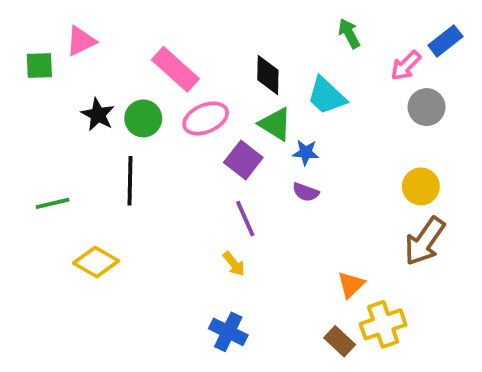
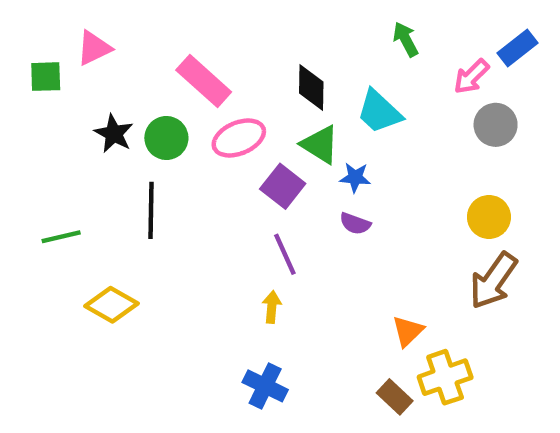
yellow arrow: (234, 264) -> (272, 307), turned -136

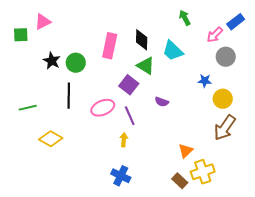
pink rectangle: (204, 81) -> (110, 46), moved, turned 60
pink ellipse: (239, 138) -> (103, 108), moved
blue star: (355, 177) -> (205, 81), moved

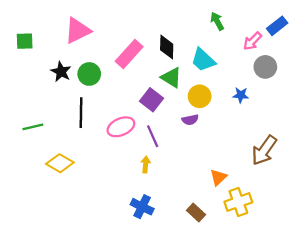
pink triangle: (43, 22) -> (77, 31), moved, size x1.4
pink rectangle: (110, 46) -> (129, 54), turned 30
yellow circle: (223, 99) -> (200, 96), moved
purple semicircle: (162, 102) -> (190, 120), turned -32
brown rectangle: (180, 181) -> (196, 213), moved

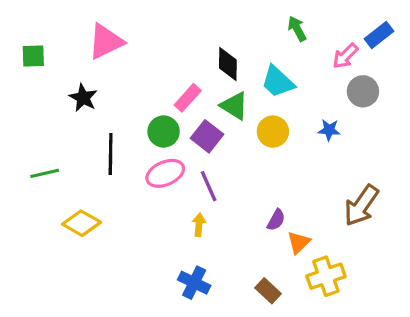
pink rectangle: (129, 54) -> (188, 98), moved, size x0.7
green circle: (89, 74) -> (164, 132), moved
purple semicircle: (190, 120) -> (276, 220), moved, turned -49

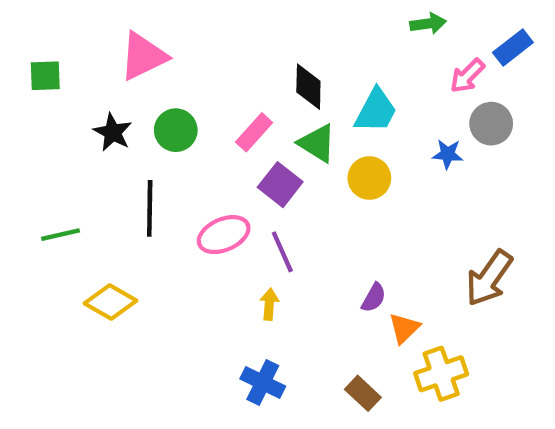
green arrow: (297, 29) -> (428, 24), moved, turned 110
cyan trapezoid: (278, 82) -> (376, 111), turned -105
blue star: (329, 130) -> (448, 154), moved
green circle: (164, 132) -> (176, 130), moved

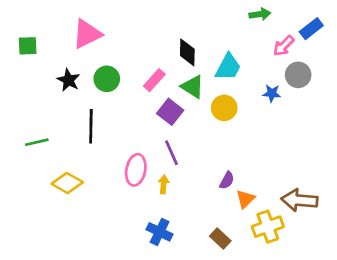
pink ellipse: (224, 235) -> (136, 170), moved, turned -56
brown arrow: (489, 278) -> (299, 200), moved, turned 60

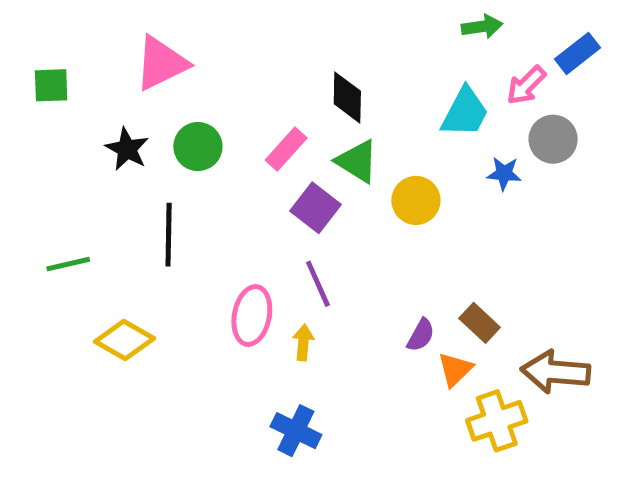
cyan trapezoid: (228, 67) -> (465, 112), moved
brown rectangle: (220, 238) -> (480, 323), moved

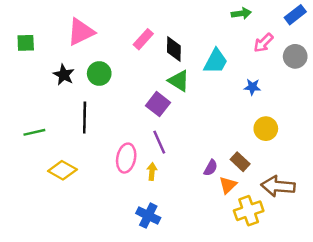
blue rectangle: (578, 53) -> (295, 15), moved
cyan trapezoid: (465, 112) -> (216, 61), moved
gray circle: (553, 139) -> (295, 56), moved
pink rectangle: (286, 149) -> (143, 39), moved
yellow circle: (416, 200) -> (266, 129), moved

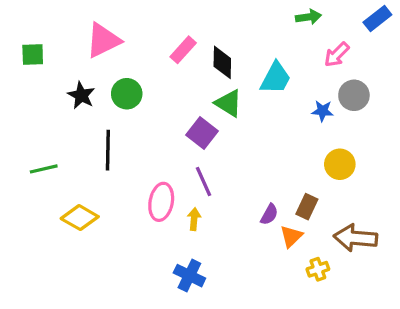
gray circle: (295, 56) -> (354, 95), moved
brown rectangle: (240, 162) -> (307, 207), turned 72
yellow cross: (249, 211) -> (318, 269), size x0.6

